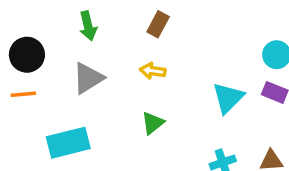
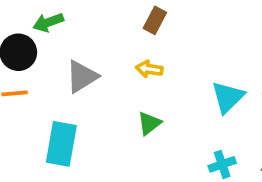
green arrow: (88, 26) -> (48, 22), moved, turned 84
cyan rectangle: (68, 143) -> (61, 144), turned -66

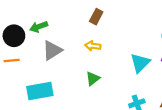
green arrow: (48, 22) -> (39, 27), moved
cyan rectangle: (61, 144) -> (40, 91), turned 70

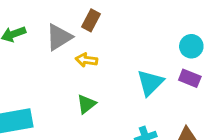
gray triangle: (52, 50) -> (59, 37), moved

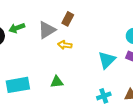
green triangle: (86, 104) -> (57, 82), moved, turned 32

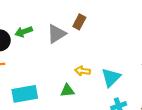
yellow arrow: (65, 45) -> (83, 71), moved
cyan triangle: (107, 60) -> (111, 77), moved

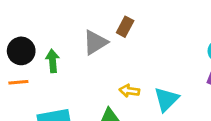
green arrow: (24, 32) -> (52, 61), moved, turned 105

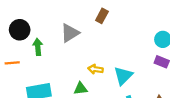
brown rectangle: (125, 27) -> (102, 16), moved
black circle: (21, 51) -> (20, 30), moved

